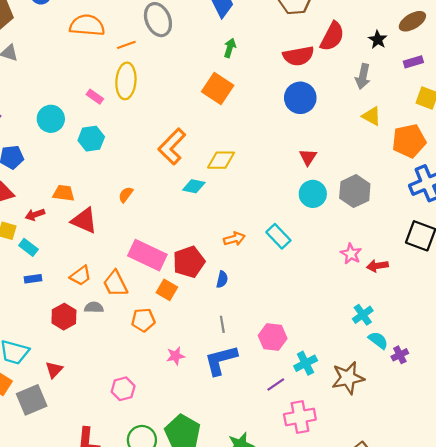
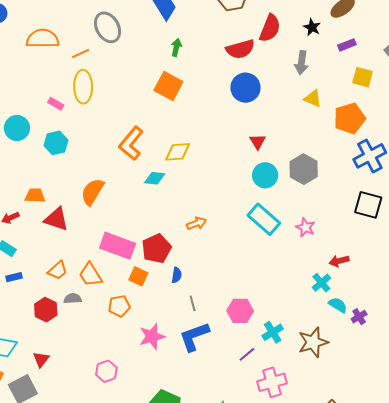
orange semicircle: (126, 195) -> (92, 192), size x1.8
cyan rectangle: (278, 236) -> (264, 219), moved, size x1.4
red arrow: (377, 266) -> (339, 261), moved
blue semicircle: (222, 279) -> (177, 275), moved
pink star: (176, 356) -> (152, 336), size x1.5

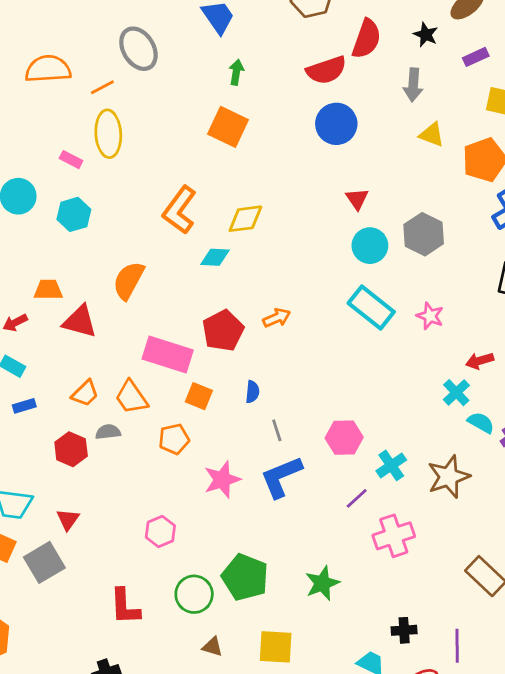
red pentagon: (156, 249) -> (223, 331), moved

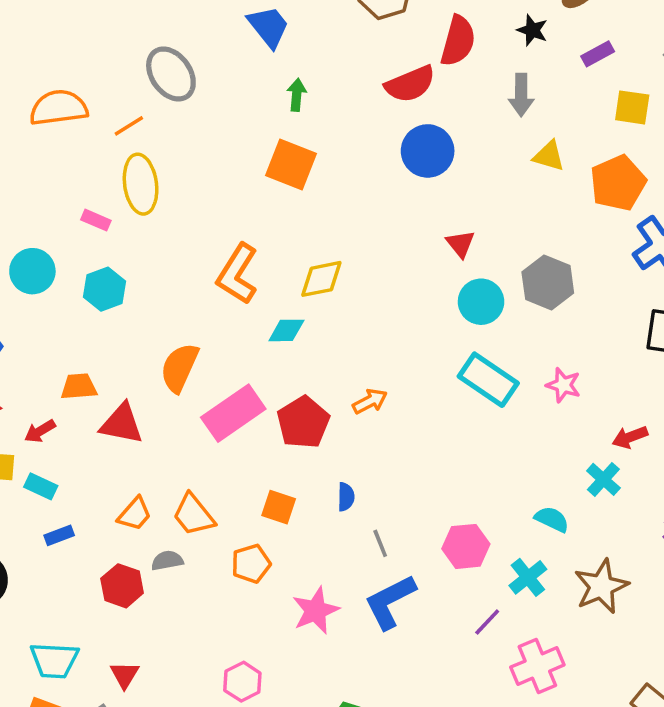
pink rectangle: (168, 355) -> (233, 413), moved, turned -48
cyan semicircle: (481, 423) -> (552, 519), moved

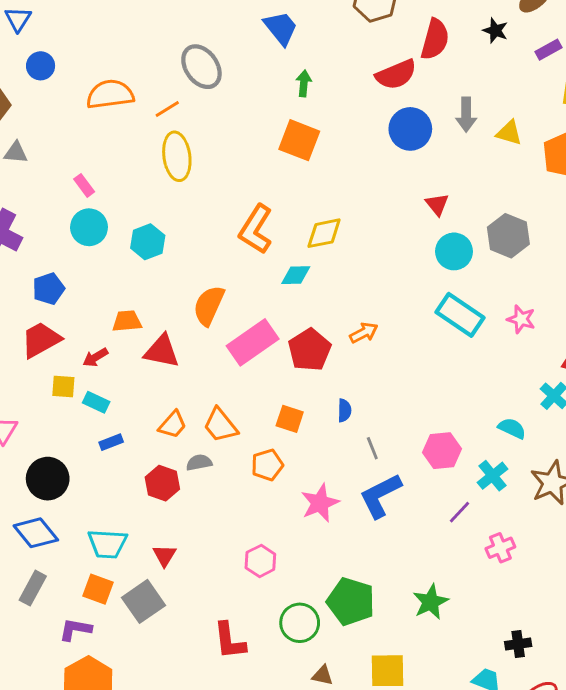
gray arrow: (521, 95) -> (466, 115), moved
pink rectangle: (96, 220) -> (84, 185), moved, turned 30
pink cross: (537, 666) -> (500, 548), size x0.7

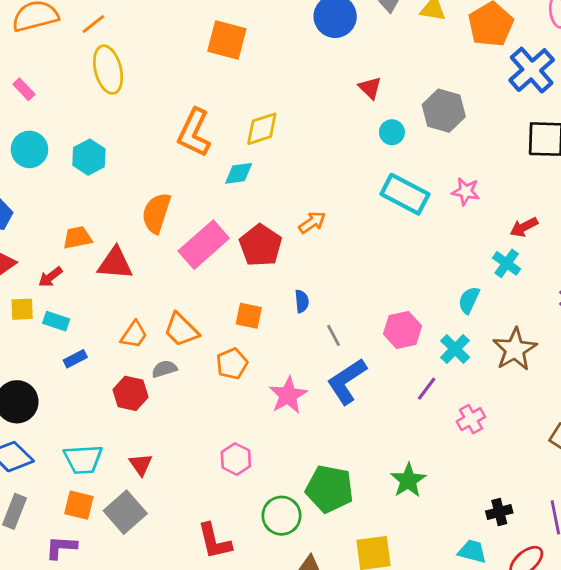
pink rectangle: (84, 185) -> (24, 89), moved
cyan circle: (454, 251) -> (392, 132), size x0.7
cyan semicircle: (512, 428) -> (469, 300), turned -84

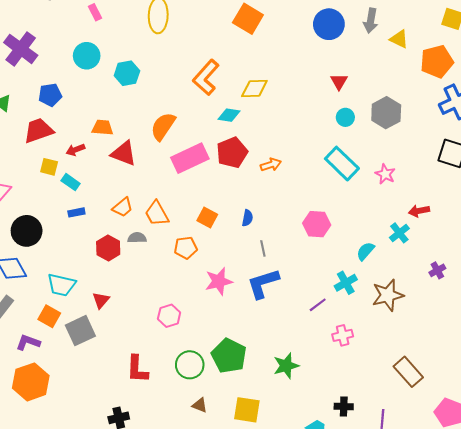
red pentagon: (261, 245) -> (232, 153), moved
pink hexagon: (402, 330) -> (317, 224), moved

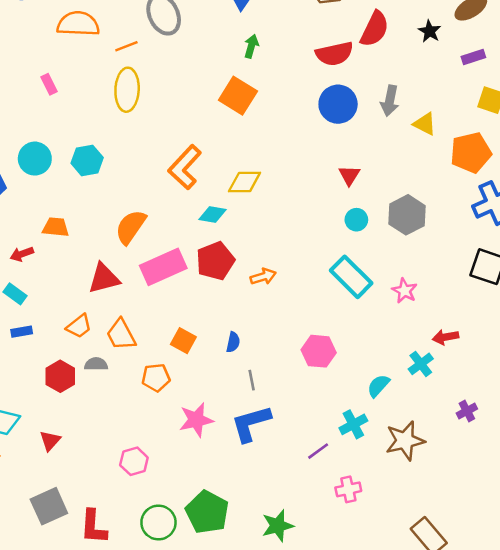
cyan circle: (87, 56) -> (35, 159), moved
red triangle: (124, 153) -> (104, 278), moved, turned -36
gray square: (80, 331) -> (49, 506), moved

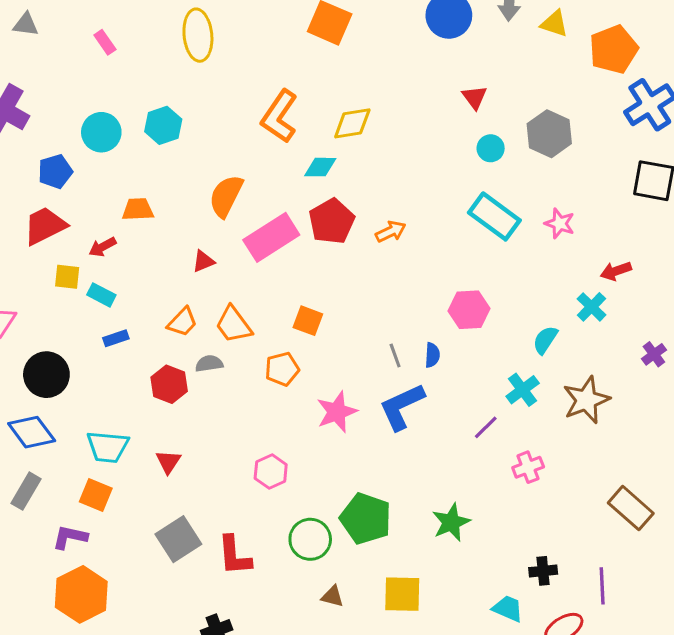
red triangle: (104, 278) -> (203, 261), size x0.6
blue semicircle: (233, 342) -> (432, 355), moved

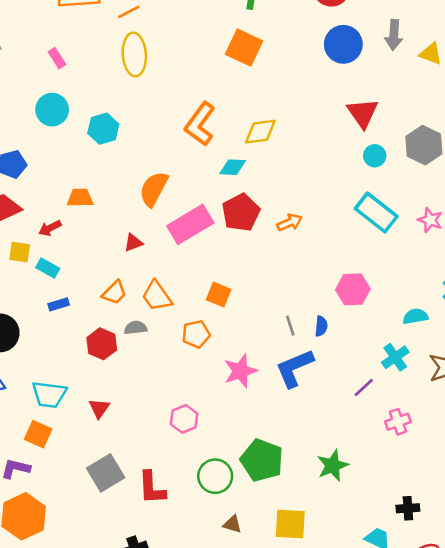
red triangle: (475, 97) -> (363, 113), size x1.5
cyan circle: (101, 132) -> (52, 110), moved
cyan semicircle: (545, 340) -> (415, 316), turned 45

